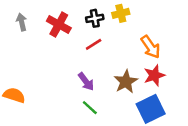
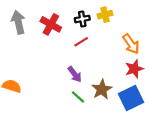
gray arrow: (22, 22) -> (18, 22), size x1.5
brown star: (126, 82) -> (102, 89), moved

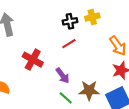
red cross: (51, 24) -> (33, 60), moved
brown star: (102, 89) -> (89, 90), turned 30

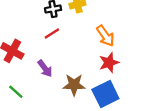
green line: (66, 98) -> (16, 92), moved

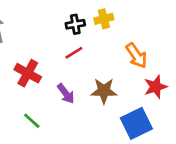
red star: (109, 63) -> (155, 87), moved
brown star: (74, 85) -> (104, 91), moved

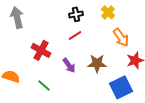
yellow cross: (104, 19) -> (108, 12), moved, turned -32

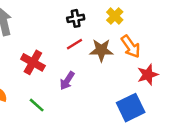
brown star: (97, 63) -> (101, 50), moved
purple arrow: (69, 65) -> (67, 81), turned 70

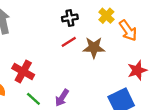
orange arrow: (131, 47) -> (128, 30), moved
red cross: (33, 62) -> (23, 72), moved
purple arrow: (67, 81) -> (62, 98), moved

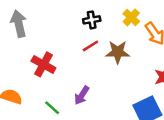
red cross: (23, 72) -> (43, 64), moved
purple arrow: (62, 98) -> (82, 95), moved

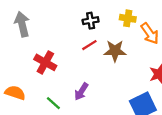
yellow cross: (131, 17) -> (128, 18), turned -35

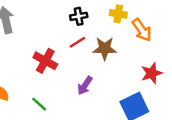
red cross: (45, 62) -> (45, 61), moved
purple arrow: (81, 92) -> (85, 86), moved

